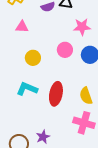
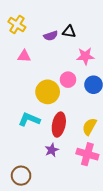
yellow circle: (33, 58) -> (48, 92), moved, size x1.5
yellow semicircle: (86, 96) -> (89, 127), turned 48
purple star: (43, 137) -> (52, 150), moved

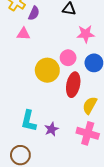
purple semicircle: (51, 36) -> (34, 13), moved, turned -48
cyan L-shape: (29, 119) -> (29, 121), moved, turned -100
red ellipse: (59, 125) -> (73, 85), moved

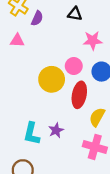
pink triangle: (24, 34) -> (17, 40), moved
purple star: (51, 129) -> (56, 130), moved

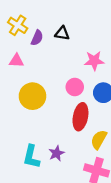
black triangle: (75, 14) -> (62, 33), moved
yellow circle: (52, 79) -> (32, 96), moved

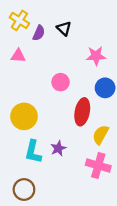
black triangle: (62, 33) -> (64, 28), turned 35
pink circle: (75, 87) -> (61, 82), moved
yellow circle: (32, 96) -> (24, 116), moved

